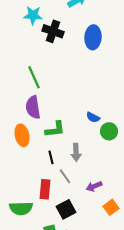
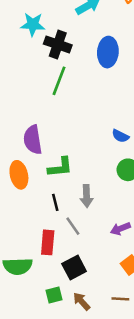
green line: (34, 77) -> (59, 81), moved, turned 45
blue semicircle: (93, 117) -> (120, 136), moved
purple arrow: (94, 186) -> (120, 229), moved

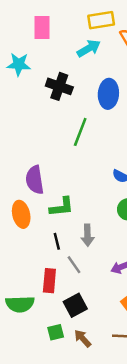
cyan star: (33, 24) -> (19, 64), moved
green line: (59, 81) -> (80, 132), moved

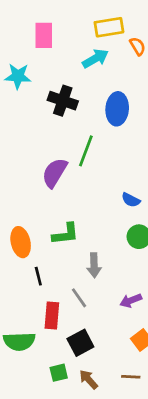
purple semicircle: (35, 180) -> (55, 173), moved, turned 40
black line: (57, 241) -> (38, 276), moved

